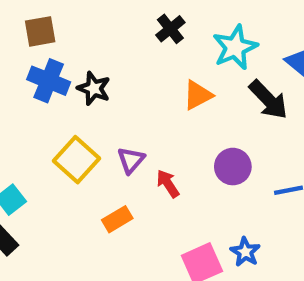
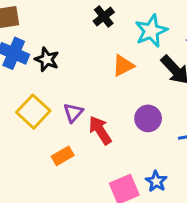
red arrow: (168, 184) -> (100, 130), size x1.4

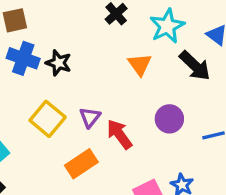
orange triangle: (123, 66) -> (140, 64), turned -35
orange rectangle: (63, 156) -> (81, 164), size x1.4

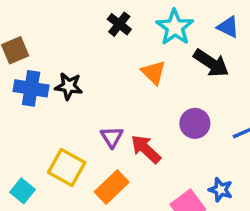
yellow square: (48, 119) -> (67, 167), moved

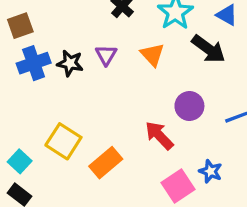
blue cross: (31, 88) -> (34, 63), turned -32
purple triangle: (112, 137) -> (106, 55), moved
red arrow: (146, 149) -> (159, 135), moved

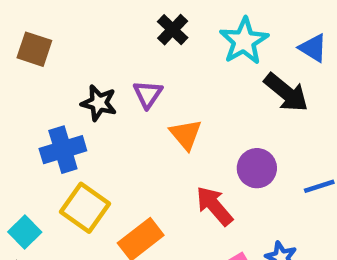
brown square: (20, 26) -> (34, 49), turned 35
orange triangle: (152, 55) -> (186, 134), moved
blue cross: (34, 63) -> (63, 150), moved

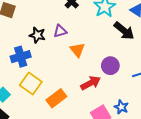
purple triangle: (148, 94) -> (60, 31), turned 40
red arrow: (214, 206) -> (91, 83), turned 102

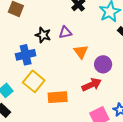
purple circle: (110, 66) -> (103, 64), moved
orange rectangle: (56, 98) -> (58, 97), turned 30

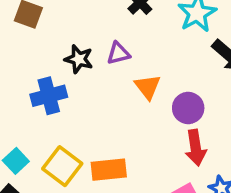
yellow square: (34, 81) -> (62, 166), moved
red arrow: (92, 85) -> (196, 148), moved, turned 108

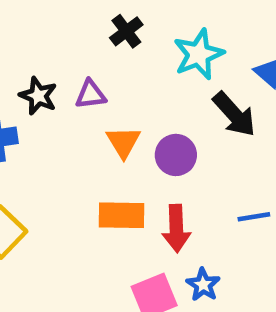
purple circle: (188, 108) -> (176, 155), moved
orange rectangle: (109, 170) -> (122, 215), moved

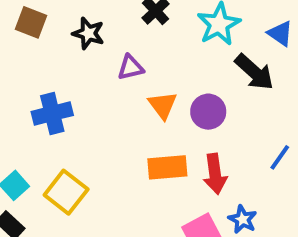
black star: (38, 96) -> (88, 33), moved
blue line: (254, 217) -> (280, 157), turned -40

